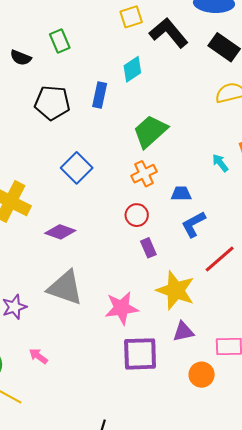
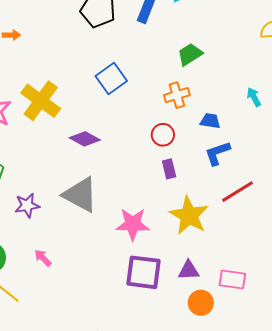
green trapezoid: (150, 131) -> (190, 54), size x0.7
purple triangle: (183, 332) -> (189, 270), moved

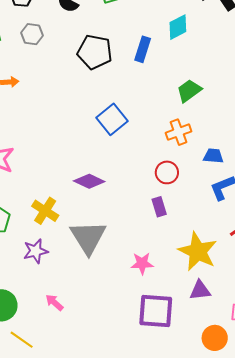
yellow cross: (41, 101) -> (45, 211), moved, size x0.7
purple rectangle: (169, 169) -> (159, 207), moved
gray triangle: (80, 195) -> (88, 237), turned 33
pink star: (133, 224) -> (142, 263), size x0.7
purple triangle: (189, 270) -> (200, 290), moved

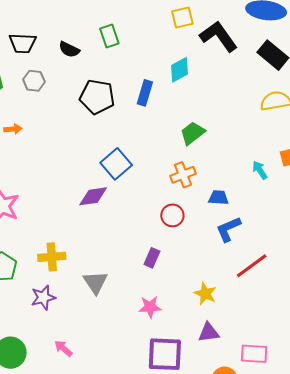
purple diamond: (89, 181) -> (93, 196), moved, turned -32
purple rectangle: (159, 207) -> (152, 258), moved, turned 42
yellow cross: (45, 211) -> (52, 257), turned -36
gray triangle: (88, 237) -> (95, 282), size x0.7
yellow star: (198, 251) -> (205, 294), size x0.6

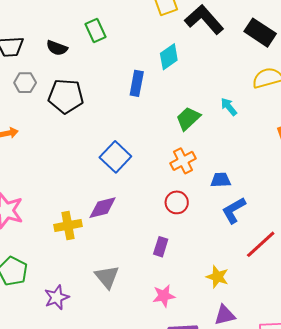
black pentagon: (97, 97) -> (66, 96), moved
cyan arrow: (260, 170) -> (229, 107), moved
purple diamond: (93, 196) -> (103, 208), moved
yellow cross: (52, 257) -> (68, 226), moved

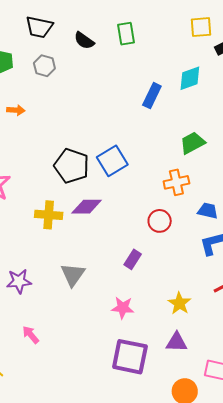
black pentagon: (66, 96) -> (72, 166), moved

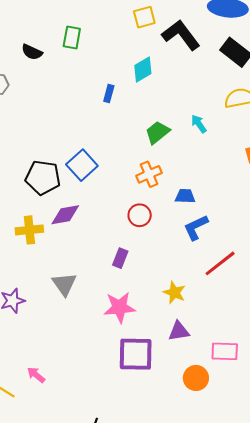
green rectangle: (126, 34) -> (72, 38), turned 30
blue rectangle: (152, 96) -> (109, 93), size x0.7
pink star: (123, 308) -> (120, 307), size x1.4
pink arrow: (31, 335) -> (36, 375), moved

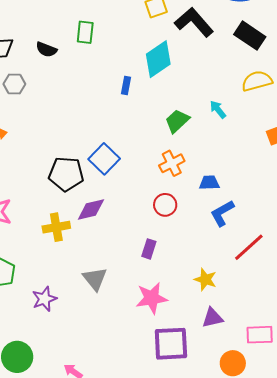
cyan diamond: (143, 69) -> (158, 59), size x1.4

